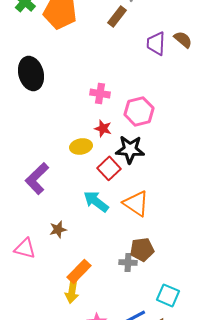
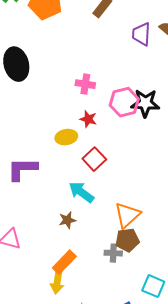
black star: (130, 149) -> (145, 103), moved
purple L-shape: (37, 178) -> (22, 169), turned 44
orange triangle: (136, 203) -> (127, 215), moved, turned 44
brown star: (58, 229) -> (67, 220), moved

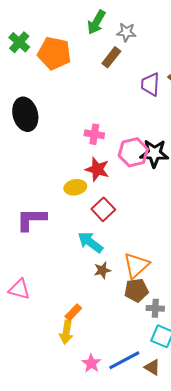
red star: (88, 119) -> (97, 169), size x1.4
brown star: (67, 220) -> (102, 270), moved
gray cross: (113, 253) -> (155, 308), moved
orange rectangle: (64, 262) -> (73, 312), size x0.7

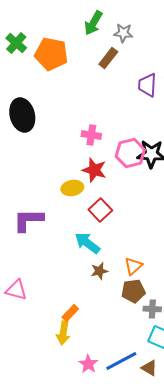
orange triangle: (136, 265) -> (133, 266), size x0.7

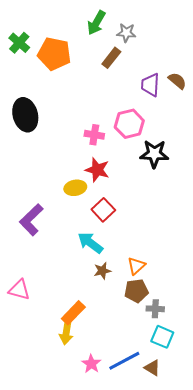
pink hexagon: (130, 153) -> (129, 124), moved
purple L-shape: (28, 220) -> (31, 220), turned -44
orange rectangle: (70, 313) -> (73, 313), size x1.4

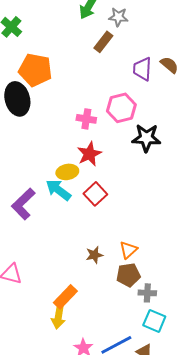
orange pentagon: (54, 54) -> (35, 70), moved
red star: (97, 170) -> (89, 154), turned 30
cyan arrow: (90, 243) -> (58, 190), moved

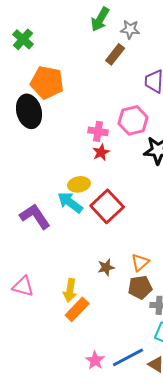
red star: (89, 154) -> (101, 152), moved, size x0.7
red square: (95, 194) -> (107, 206), size x1.4
purple L-shape: (23, 204) -> (35, 216), turned 100
yellow arrow: (58, 317) -> (70, 290), moved

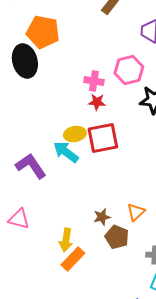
red star: (101, 152) -> (97, 102), turned 30
red square: (107, 206) -> (103, 138), moved, turned 32
pink triangle: (23, 286) -> (19, 219), moved
brown pentagon: (140, 287) -> (117, 237), moved, turned 30

